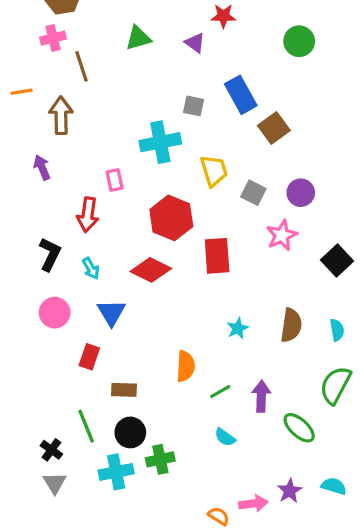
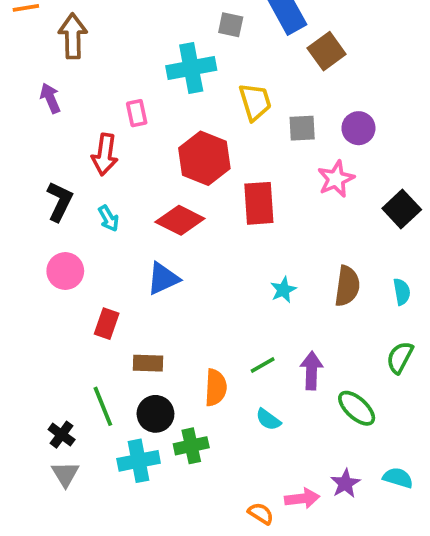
gray square: (253, 193) -> (302, 128), turned -30
blue triangle: (111, 313) -> (163, 279), moved, turned 36
orange semicircle: (186, 366) -> (216, 388), moved
green semicircle: (335, 385) -> (400, 357), size x0.7

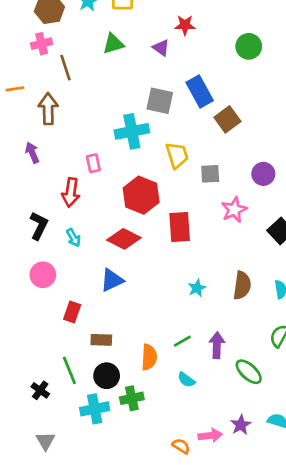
gray square: (231, 25) -> (160, 101), size x1.5
purple circle: (358, 128) -> (263, 174), moved
gray triangle: (65, 474) -> (46, 441), moved

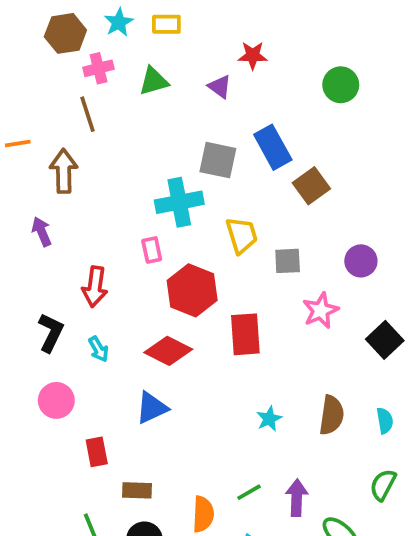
pink cross: (42, 44) -> (99, 68), moved
pink rectangle: (93, 163) -> (152, 250), moved
red rectangle: (72, 312) -> (97, 452), turned -30

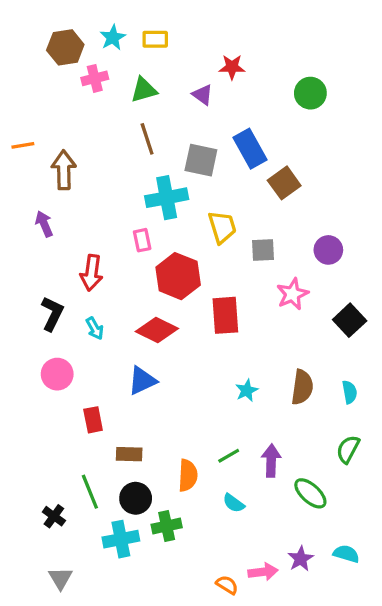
brown line: (88, 114) -> (147, 139), moved

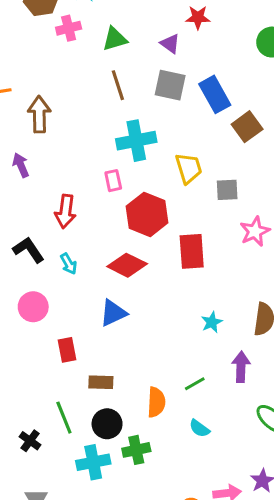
gray square: (201, 160) -> (170, 85), moved
black L-shape: (52, 314) -> (29, 250), turned -60
purple arrow: (271, 461) -> (241, 367), moved

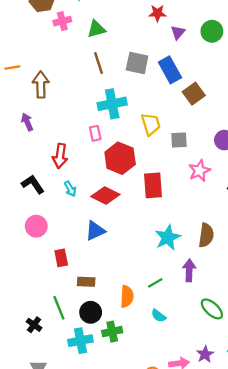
purple triangle: (170, 44) -> (178, 32), moved, turned 35
cyan arrow: (69, 264) -> (70, 189), moved
cyan star: (212, 322) -> (168, 238), size x1.6

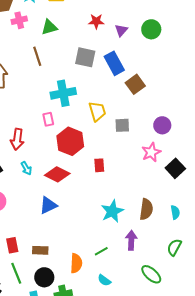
red star: (157, 13) -> (96, 21), moved
brown line: (99, 63) -> (37, 56), moved
pink star: (199, 171) -> (151, 152), moved
red rectangle: (153, 185) -> (99, 165), size x0.6
red rectangle: (61, 258) -> (12, 245), moved

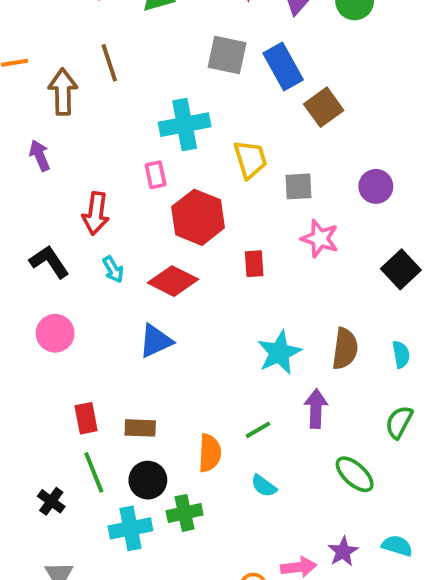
brown line: (37, 56) -> (109, 63), moved
pink star: (151, 152) -> (320, 239), moved, turned -30

